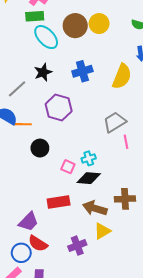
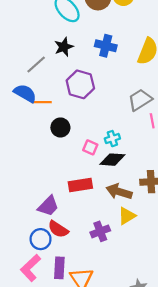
blue cross: (82, 71) -> (106, 46), turned 30

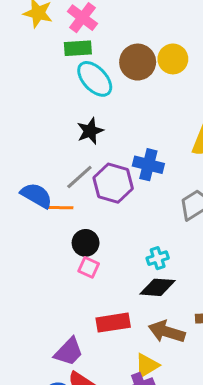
blue cross: (106, 46) -> (148, 165), moved
gray line: (36, 65) -> (79, 177), moved
pink square: (90, 147) -> (89, 267), moved
yellow triangle: (127, 216) -> (147, 365), moved

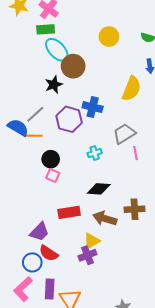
brown circle: (138, 62) -> (73, 66), moved
gray line: (79, 177) -> (35, 114), moved
cyan cross: (158, 258) -> (95, 153), moved

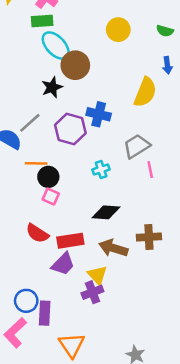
orange line: (33, 136) -> (36, 163), moved
purple trapezoid: (39, 232) -> (63, 264), moved
yellow triangle: (92, 241) -> (97, 275), turned -42
red semicircle: (49, 253) -> (37, 233), moved
purple rectangle: (50, 289) -> (45, 313), moved

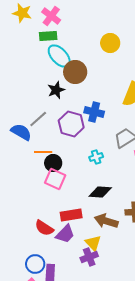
pink square: (51, 197) -> (55, 179), size x1.5
red semicircle: (37, 233) -> (44, 228), moved

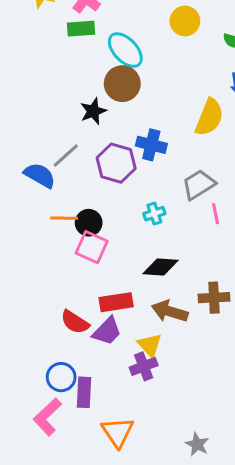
yellow circle: (110, 43) -> (185, 21), moved
cyan ellipse: (59, 56) -> (125, 50), moved
orange line: (43, 152) -> (64, 218), moved

